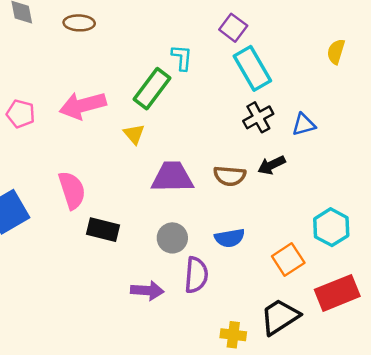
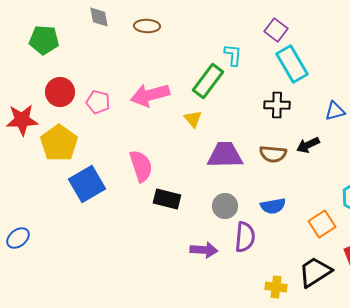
black cross: (258, 117) -> (277, 105), moved, turned 30

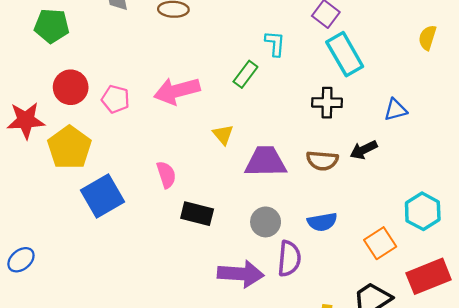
green rectangle: (208, 81) -> (245, 74), size x0.7
yellow triangle: (193, 119) -> (223, 135), moved
pink semicircle: (141, 166) -> (166, 175), size x0.7
purple arrow: (204, 250) -> (241, 274), size x1.4

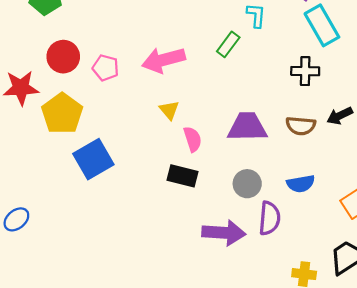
yellow triangle: (223, 135) -> (169, 110), moved
pink semicircle: (166, 175) -> (193, 139), moved

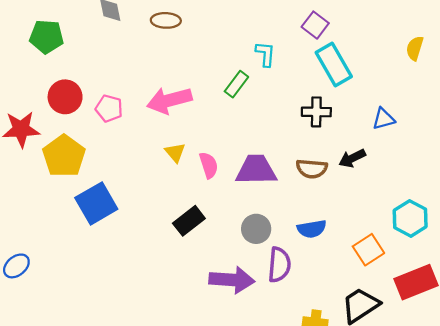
pink semicircle: (193, 139) -> (209, 165), moved
black rectangle: (183, 176) -> (189, 221), turned -52

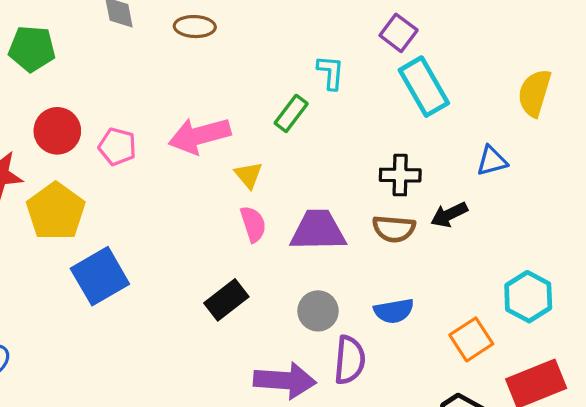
yellow semicircle: (415, 48) -> (534, 93), moved, size x1.4
black cross: (316, 112) -> (400, 175), moved
yellow triangle: (175, 152) -> (248, 175), moved

